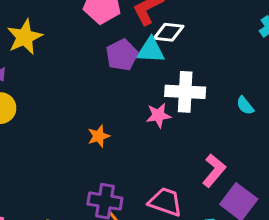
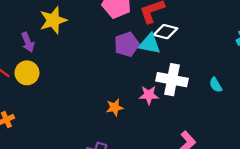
cyan semicircle: (245, 106) -> (216, 85), moved
orange star: (99, 136) -> (115, 107), moved

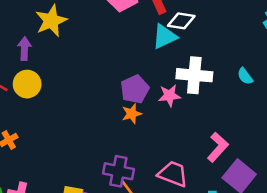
purple arrow: (28, 42) -> (24, 49), turned -150
purple pentagon: (127, 44) -> (135, 89), moved
cyan triangle: (150, 44) -> (165, 37), turned -30

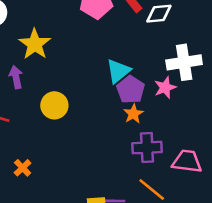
cyan triangle: (165, 37) -> (118, 71), moved
yellow circle: (27, 84) -> (54, 105), moved
purple cross: (118, 171) -> (147, 148), moved

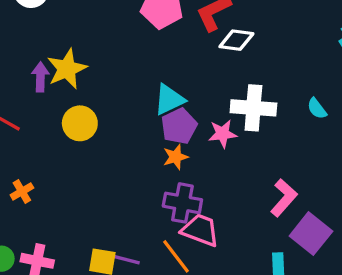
yellow star: (35, 44) -> (67, 69), moved
pink trapezoid: (187, 161) -> (200, 230), moved

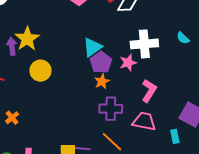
pink L-shape: (284, 198) -> (149, 91), moved
pink trapezoid: (200, 230) -> (144, 121), moved

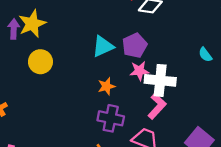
white cross: (144, 44) -> (160, 80), moved
purple pentagon: (101, 62) -> (135, 46), moved

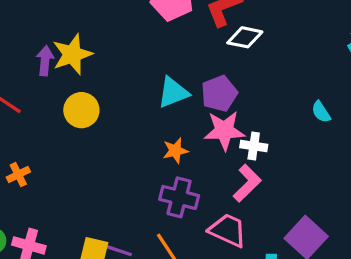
pink star: (139, 71) -> (224, 131), size x1.4
white cross: (160, 80) -> (254, 146), size x0.6

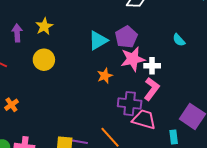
yellow star: (72, 54) -> (44, 26), moved, size x0.7
cyan semicircle: (321, 112) -> (179, 40), moved
purple cross: (179, 197) -> (130, 104), moved

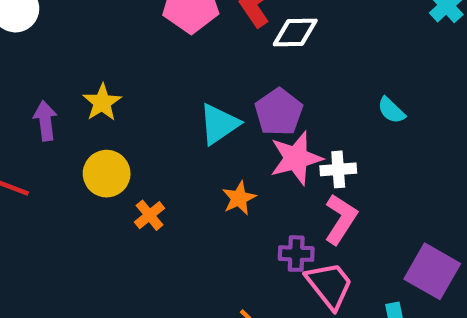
purple cross: (130, 104) -> (296, 254), size x0.7
orange cross: (11, 105) -> (149, 215), moved
pink trapezoid: (144, 119) -> (329, 285), turned 40

